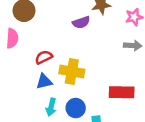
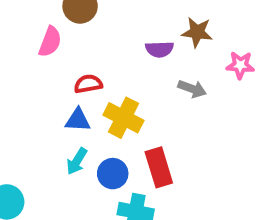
gray arrow: (133, 45) -> (192, 89), moved
red rectangle: (122, 92) -> (159, 167), moved, turned 55

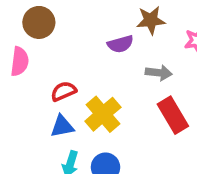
yellow cross: (123, 118) -> (103, 114), turned 36
red rectangle: (159, 167) -> (173, 115), moved

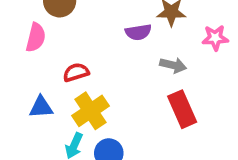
yellow cross: (103, 114) -> (91, 111), moved
blue triangle: (62, 126) -> (41, 107), moved

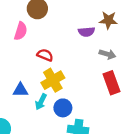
red semicircle: (76, 72) -> (45, 55), turned 35
blue triangle: (41, 107) -> (20, 90), moved

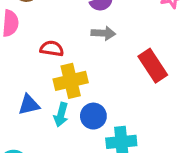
gray arrow: (107, 54) -> (103, 33), moved
yellow cross: (53, 80) -> (71, 81), turned 30

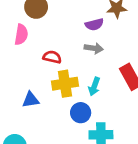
cyan arrow: (61, 115) -> (94, 86), moved

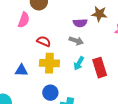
cyan arrow: (94, 86) -> (79, 63), moved
blue circle: (81, 113) -> (50, 93), moved

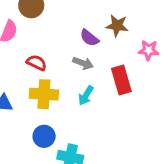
purple semicircle: (80, 23) -> (89, 38), turned 40
red rectangle: (100, 68) -> (121, 80), moved

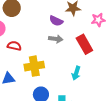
red semicircle: (37, 63) -> (14, 46), moved
cyan arrow: (86, 95) -> (76, 73), moved

